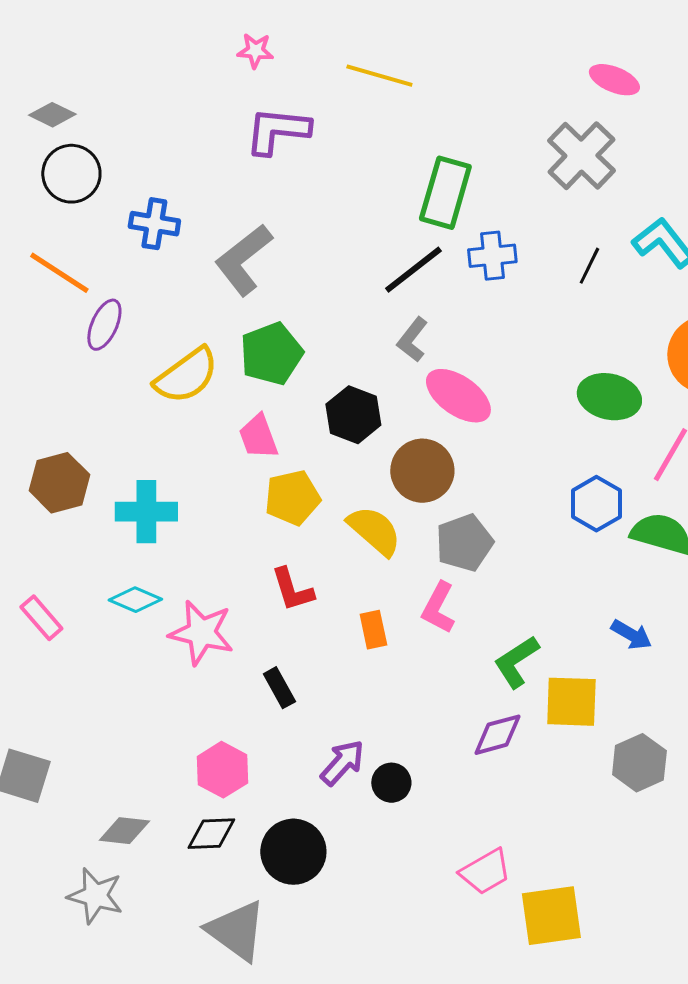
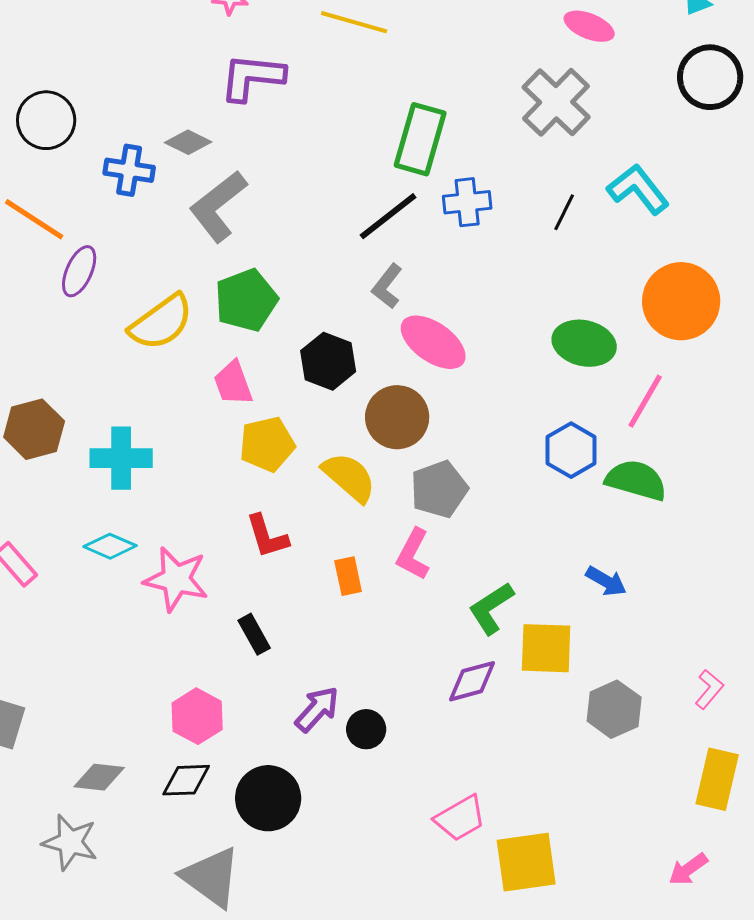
gray diamond: (52, 115) -> (188, 142), moved

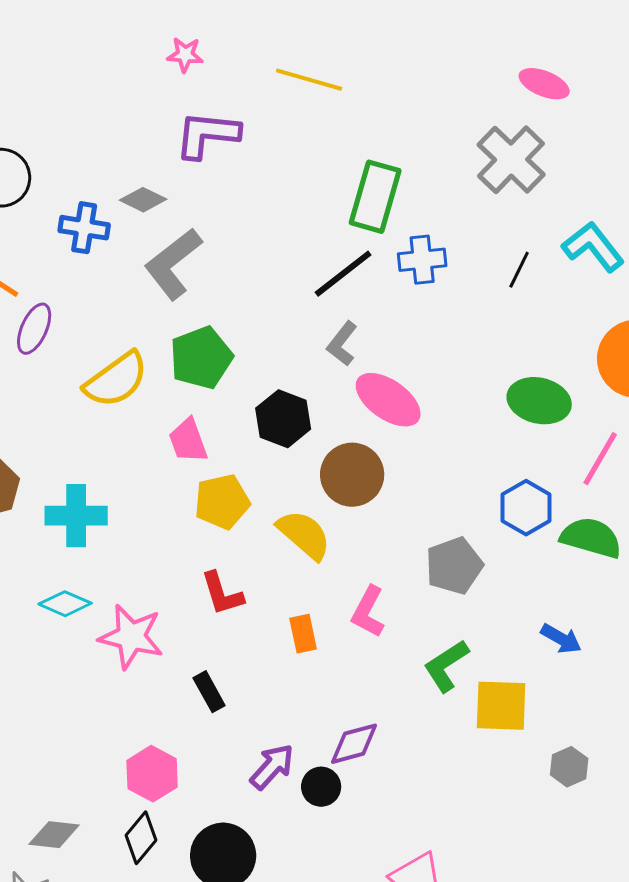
gray pentagon: (439, 489) -> (454, 566), moved
purple diamond: (472, 681) -> (354, 744), moved
gray hexagon: (614, 709) -> (569, 767), size x0.7
black diamond: (186, 780) -> (141, 838), turned -48

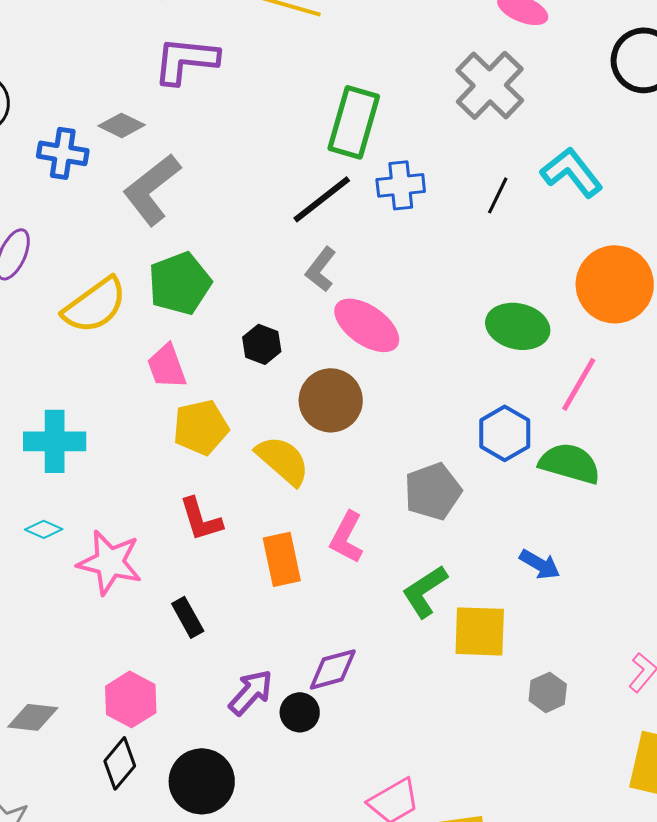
black hexagon: (283, 419) -> (262, 344), size x0.7
cyan diamond: (65, 604) -> (44, 529), size x0.7
orange rectangle: (303, 634) -> (282, 559), size x1.4
gray diamond: (54, 835) -> (33, 717), moved

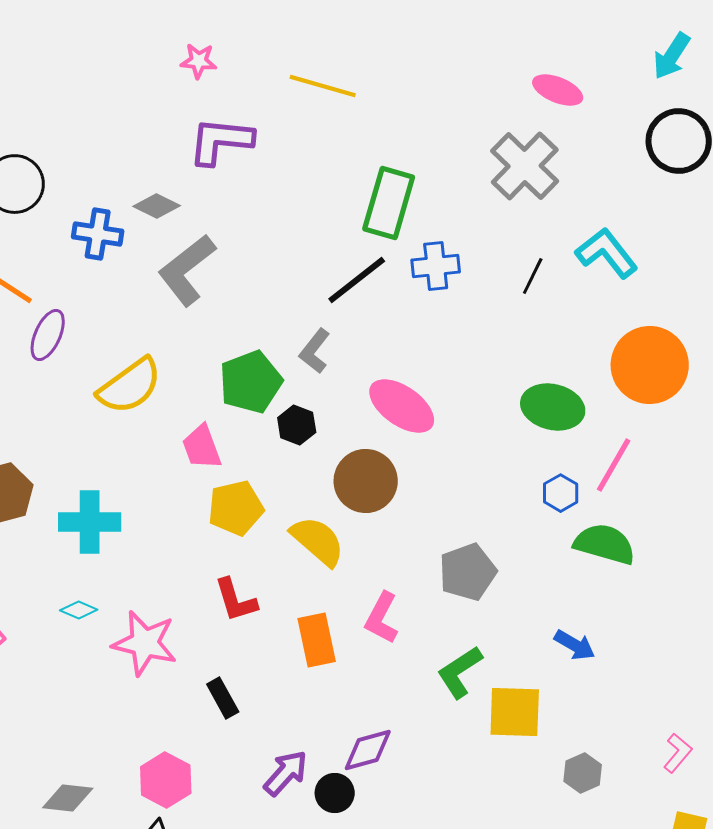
gray L-shape: (321, 269) -> (315, 351), moved
green pentagon: (180, 283) -> (251, 382), moved
blue hexagon: (505, 433) -> (561, 493), moved, size x0.7

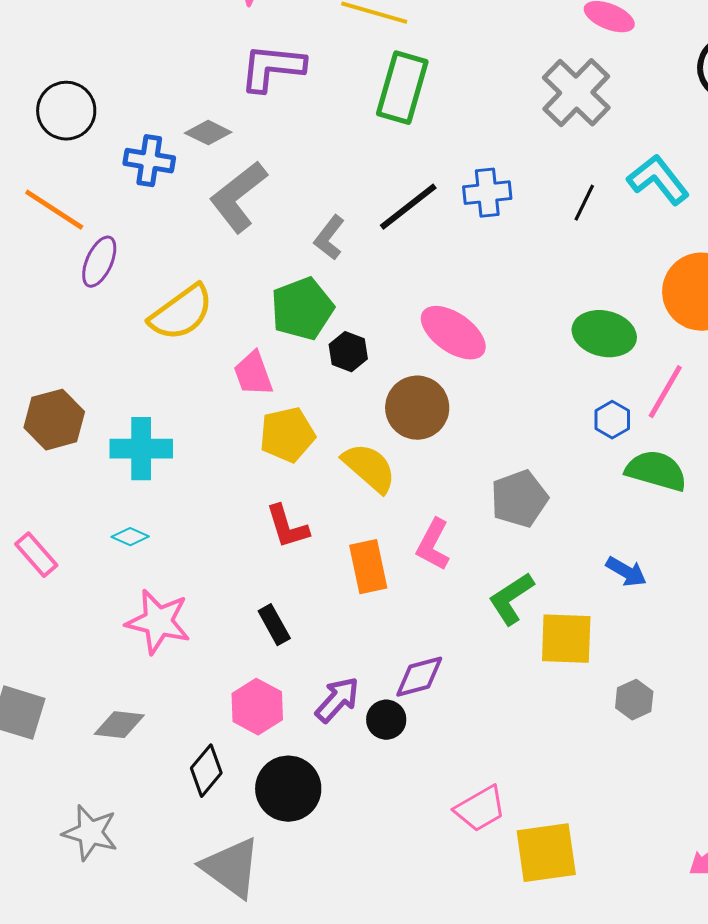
green rectangle: (389, 203) -> (402, 88), moved
gray L-shape: (315, 351) -> (329, 238), moved
pink star: (145, 643) -> (158, 622), moved
pink hexagon: (166, 780) -> (257, 707), moved

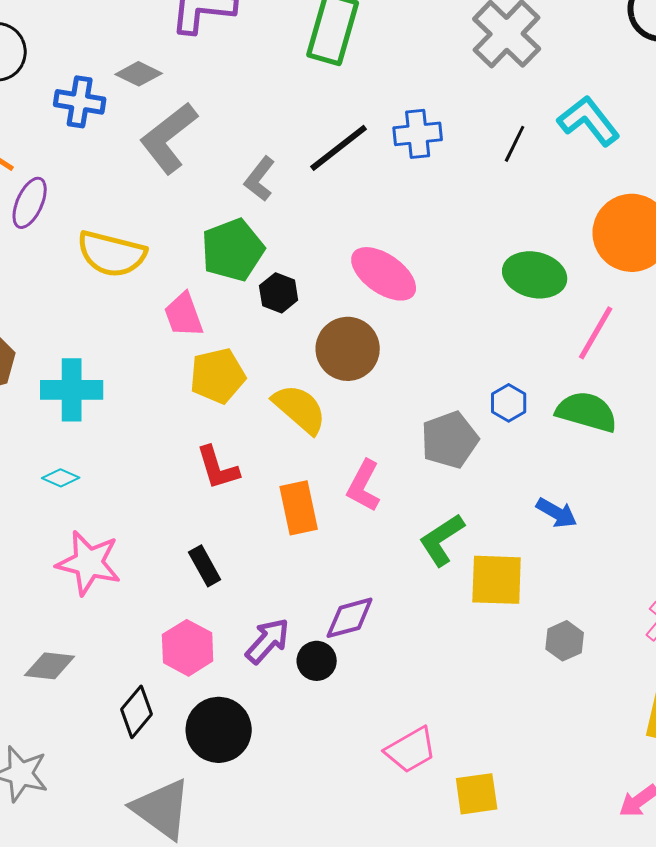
yellow semicircle: (181, 313) -> (112, 254), turned 50
blue hexagon: (612, 420) -> (509, 403), moved
yellow square: (546, 853) -> (477, 794), size x0.7

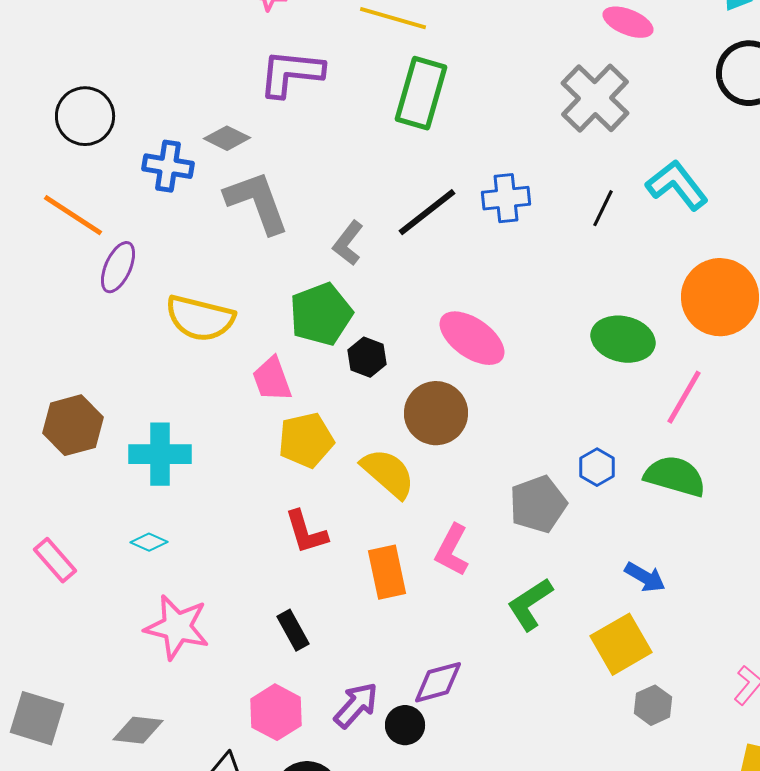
gray L-shape: (169, 138) -> (257, 202), turned 108
yellow square: (497, 580) -> (621, 644), moved, turned -32

